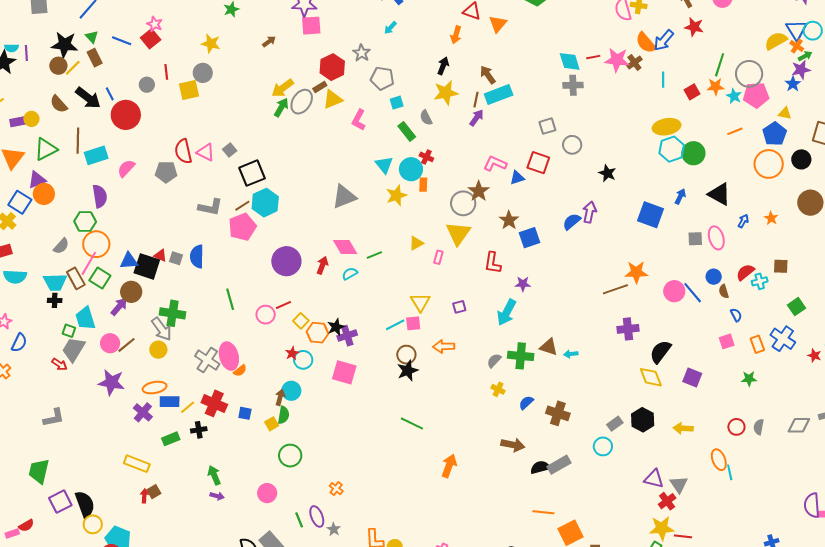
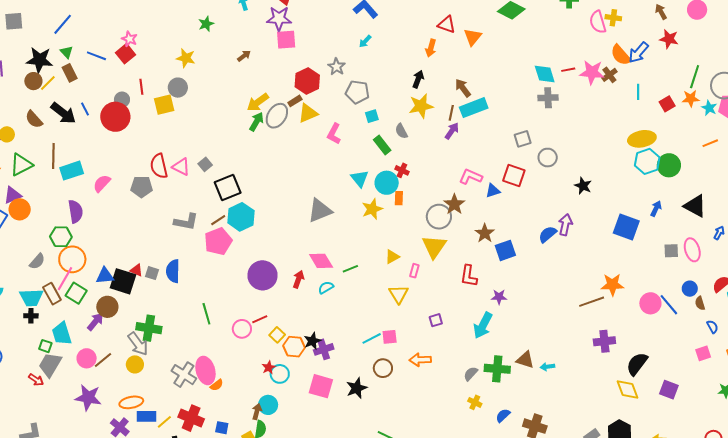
red circle: (126, 115) -> (115, 117), moved
yellow triangle: (420, 302) -> (399, 294), moved
black star: (408, 371) -> (357, 388), moved

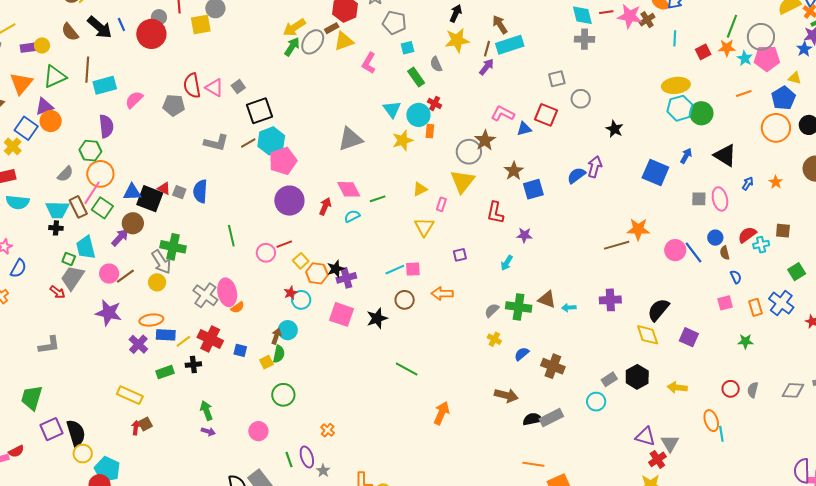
pink pentagon: (218, 241) -> (283, 161), moved
cyan arrow: (483, 325) -> (507, 263), size x0.6
purple cross: (604, 341) -> (610, 300), moved

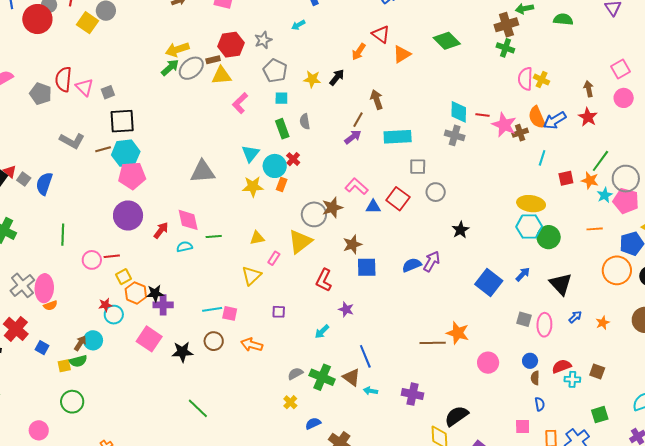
yellow square: (201, 25) -> (88, 23), turned 30
yellow star: (457, 40) -> (312, 79), moved, size x0.7
cyan rectangle: (510, 45) -> (398, 137), moved
blue line: (694, 253) -> (365, 356), moved
green semicircle: (279, 354) -> (78, 361), turned 48

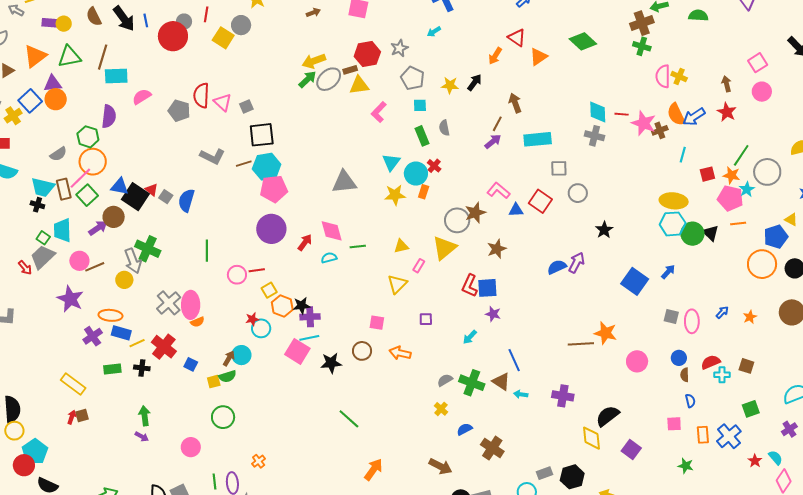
pink pentagon: (626, 201) -> (730, 198), moved
blue square: (367, 267) -> (487, 288), moved
black triangle: (561, 284) -> (711, 233), moved, size x0.7
cyan line: (212, 309) -> (309, 338), moved

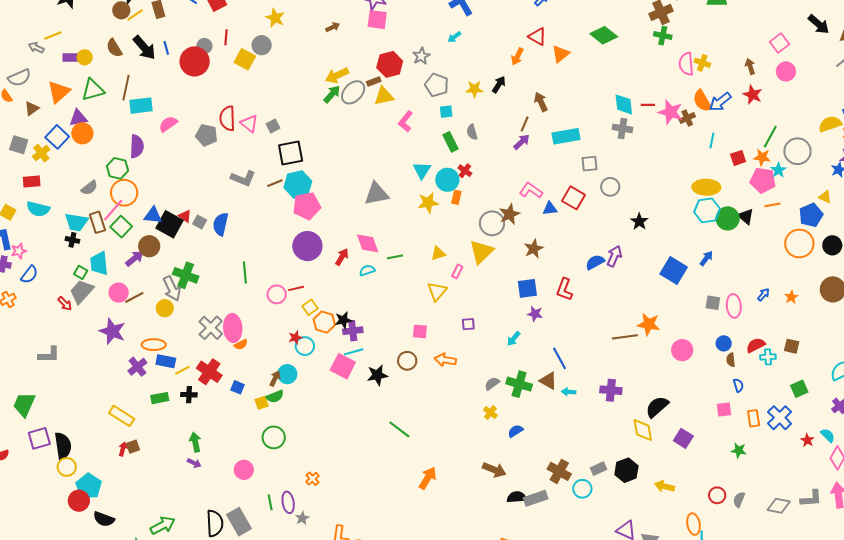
red L-shape: (470, 286) -> (564, 289), moved
brown cross: (492, 448) -> (559, 471), moved

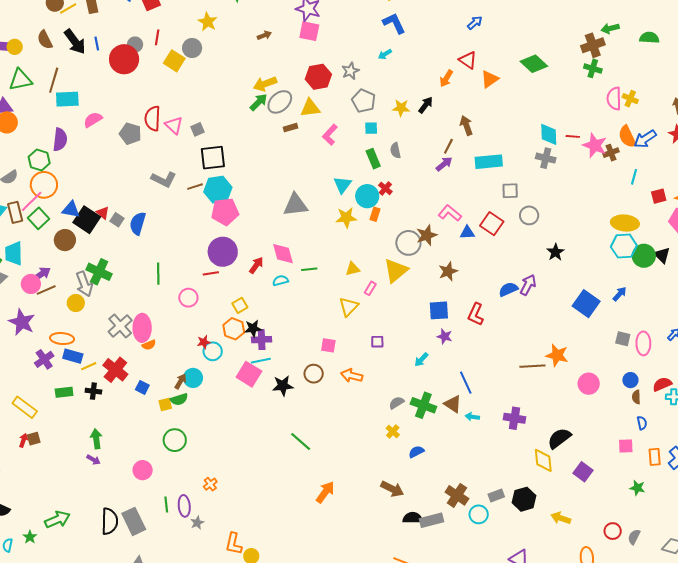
brown rectangle: (374, 81) -> (291, 128), moved
purple arrow: (134, 258) -> (41, 274), moved
red line: (296, 288) -> (211, 273), moved
yellow square: (310, 307) -> (240, 305), moved

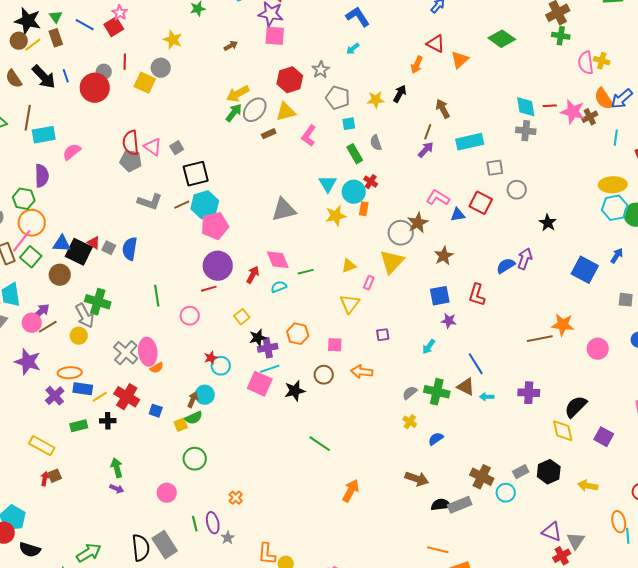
gray pentagon: (130, 134) -> (131, 161), moved
orange hexagon: (234, 329) -> (298, 334), moved

